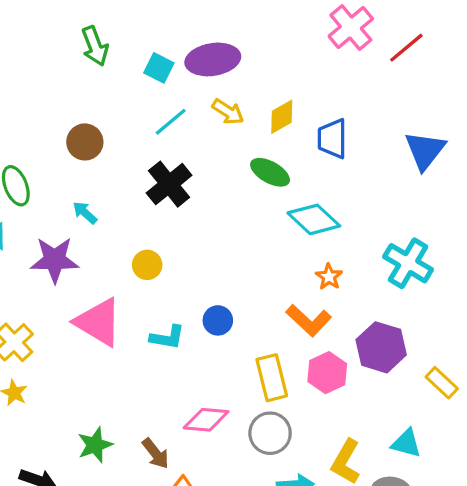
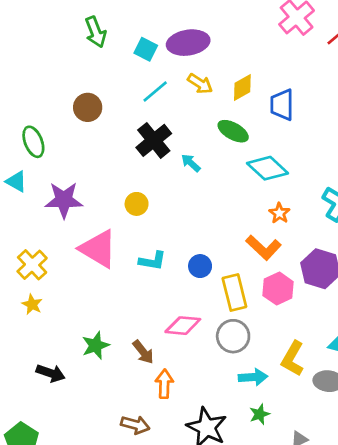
cyan arrow: (85, 213) -> (191, 163), moved
blue circle: (218, 320) -> (200, 266), moved

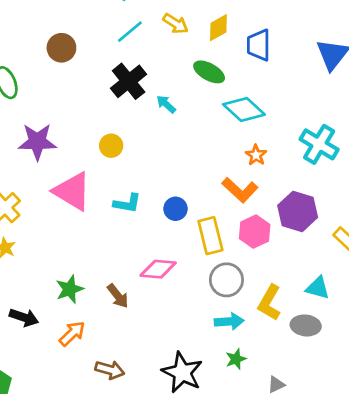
gray circle: (233, 336) -> (226, 280), moved
orange arrow: (164, 384) -> (72, 334), moved, turned 44

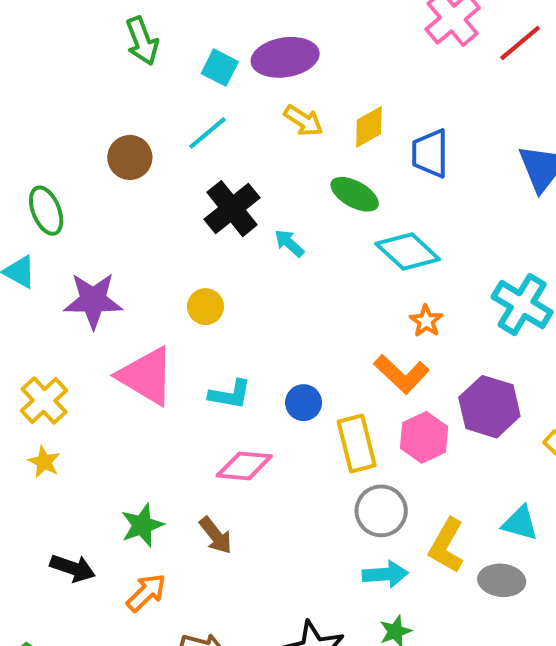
cyan line: (130, 32) -> (207, 133), moved
pink diamond: (158, 269) -> (244, 466), moved

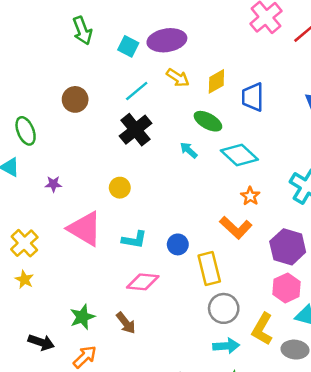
cyan line: (207, 133) -> (137, 91), moved
cyan arrow: (289, 243) -> (189, 150), moved
purple star: (93, 300) -> (53, 184), size x0.5
pink hexagon: (424, 437) -> (287, 288), moved

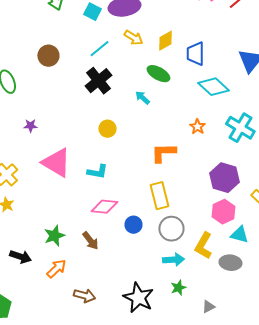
cyan diamond: (239, 155) -> (213, 87), moved
yellow circle: (120, 188) -> (107, 129), moved
orange star: (250, 196) -> (197, 127), moved
orange L-shape: (236, 228) -> (163, 153), moved, turned 136
blue circle: (178, 244) -> (133, 225), moved

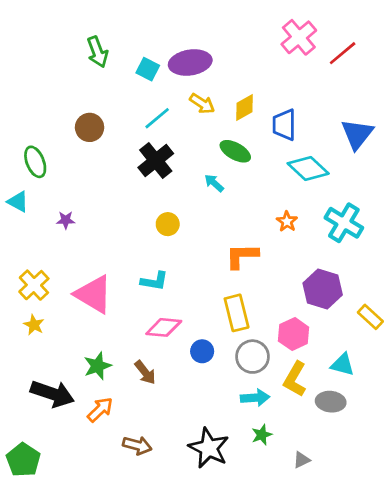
pink triangle: (56, 163) -> (94, 294), moved
pink hexagon: (223, 212) -> (294, 334), moved
black arrow: (20, 257) -> (52, 394), size x1.5

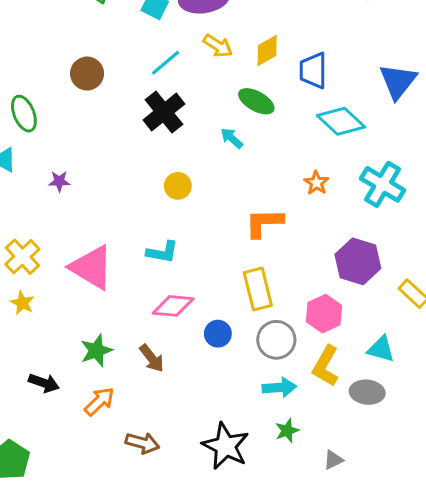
black arrow: (52, 394) -> (44, 383), size x0.6

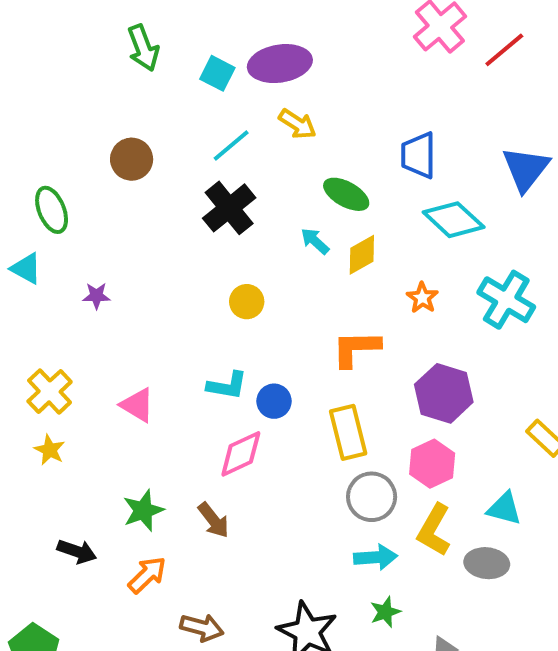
yellow diamond: (267, 50) -> (362, 255), moved
purple hexagon: (358, 261) -> (444, 393), moved
pink triangle: (92, 267) -> (137, 405), size x0.6
pink diamond: (173, 306) -> (241, 454), turned -30
blue circle: (218, 334) -> (274, 401), moved

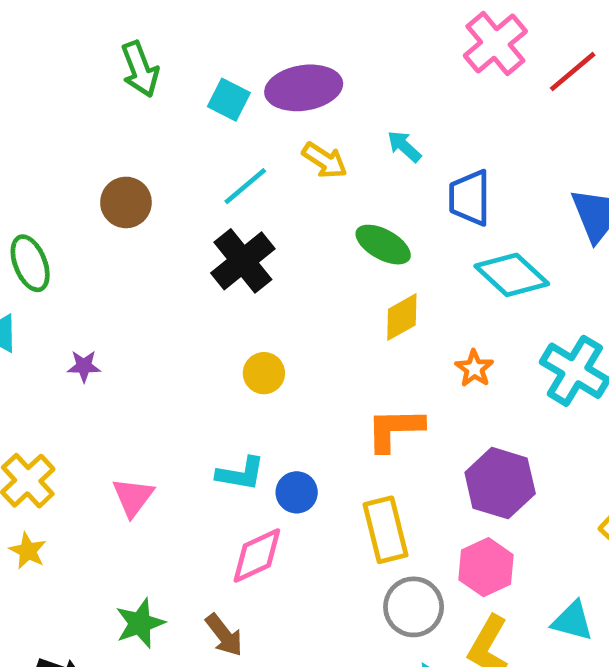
cyan arrow: (315, 241) -> (404, 146), moved
pink triangle: (137, 405) -> (133, 497), turned 36

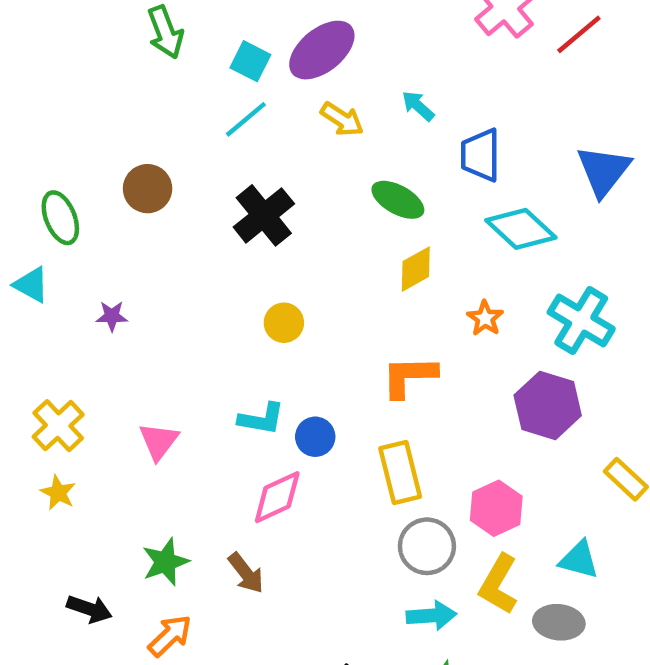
purple ellipse: (304, 88) -> (322, 50), turned -30
cyan line: (245, 186) -> (246, 119), moved
brown circle: (126, 202) -> (148, 189), moved
purple hexagon: (500, 483) -> (548, 405), moved

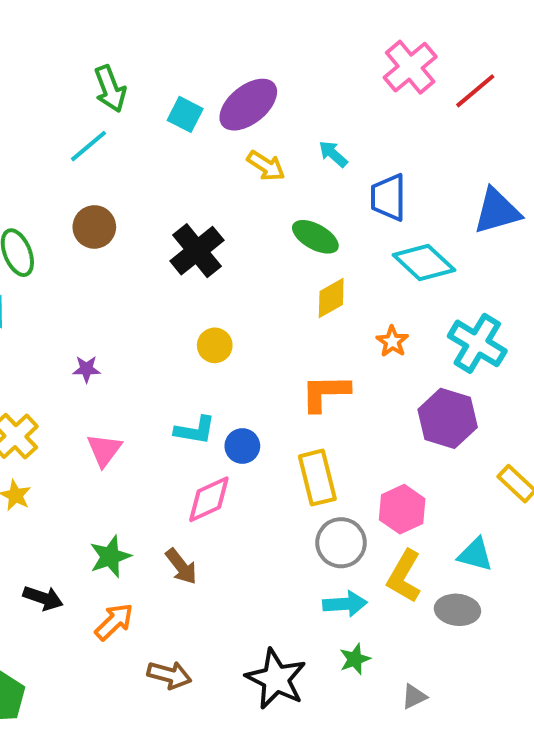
cyan line: (246, 119) -> (88, 146), moved
blue triangle: (604, 171) -> (497, 211), turned 36
purple star: (112, 316) -> (86, 369), moved

